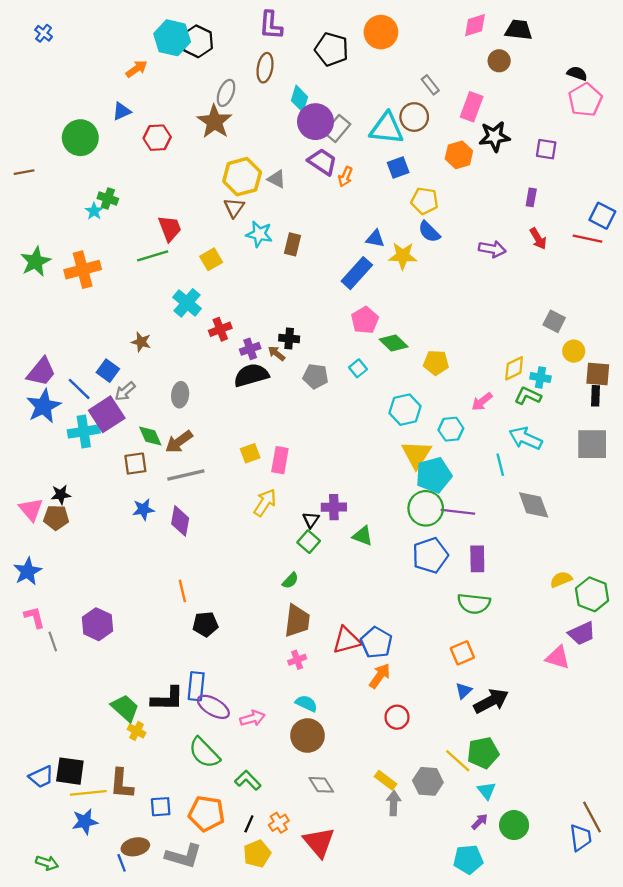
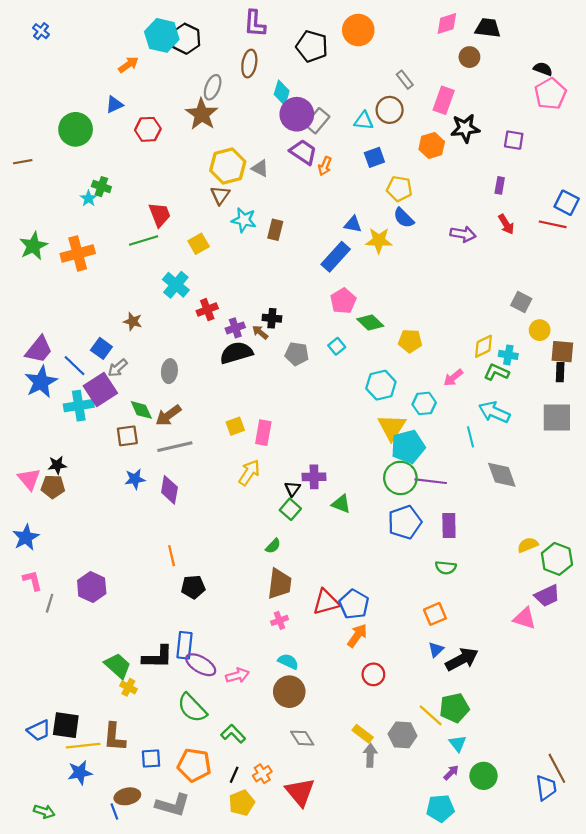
cyan triangle: (387, 128) -> (364, 121), size x0.6
green semicircle: (474, 604) -> (446, 568), size x0.7
gray line: (53, 641) -> (50, 603), turned 36

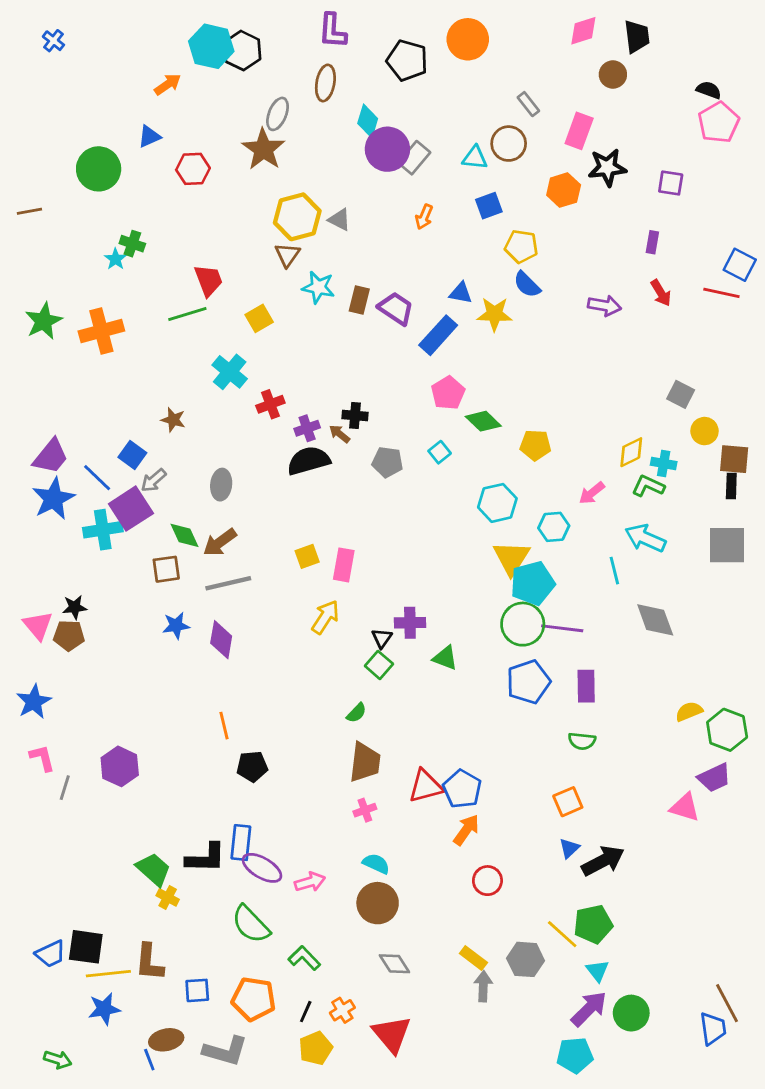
black trapezoid: (488, 28) -> (637, 36), turned 76
purple trapezoid: (303, 152) -> (396, 308), moved
purple arrow: (451, 773) -> (589, 1009), size x1.8

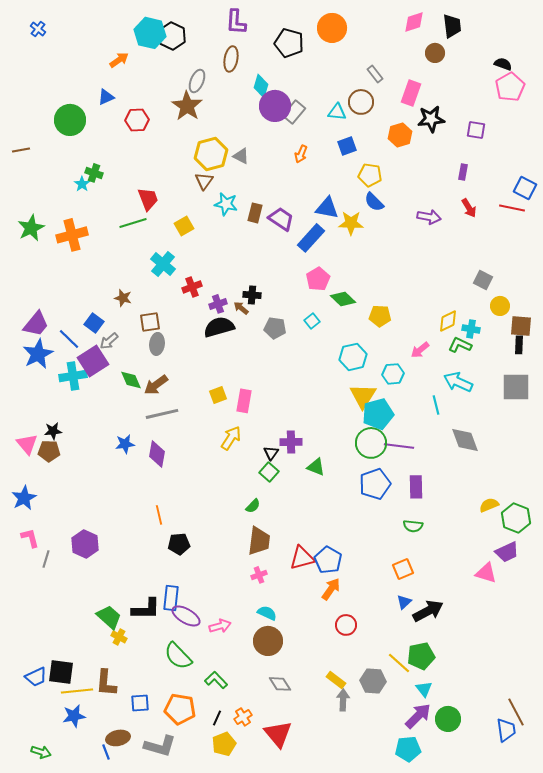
blue triangle: (461, 293) -> (327, 208), size x1.4
brown square: (166, 569) -> (150, 322), moved

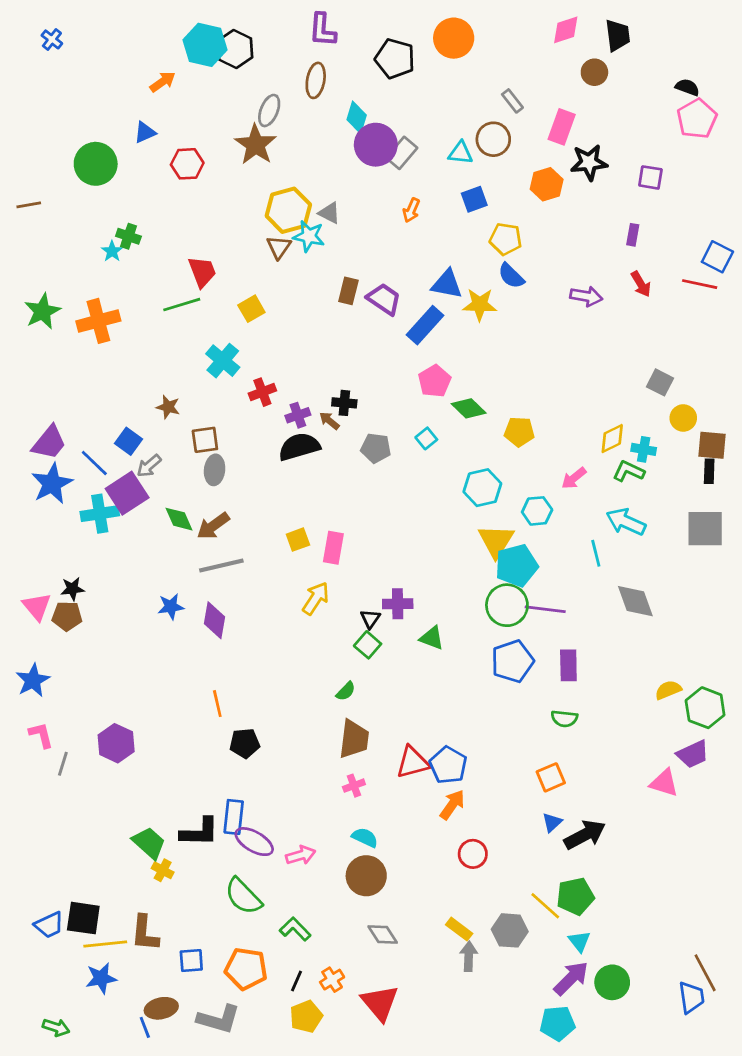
cyan star: (226, 204) -> (309, 236), moved

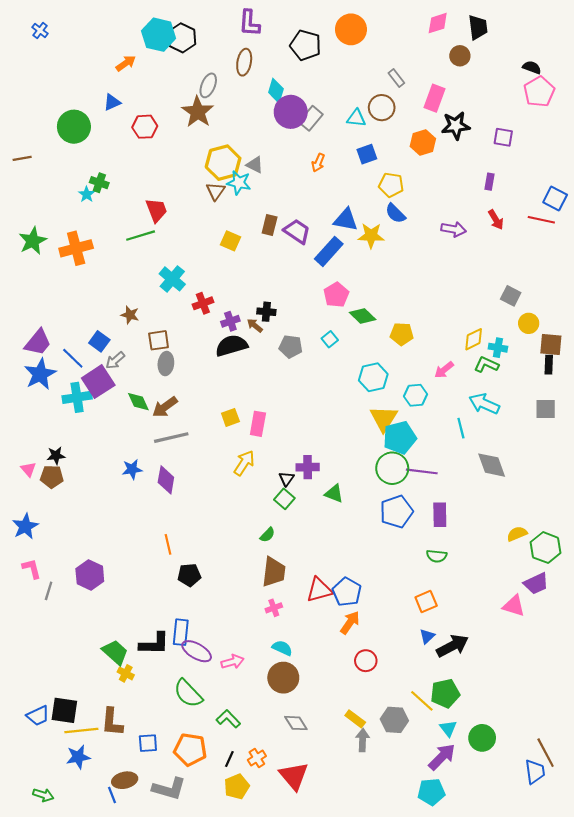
yellow square: (251, 309) -> (230, 241), moved, turned -36
gray square: (705, 529) -> (546, 409), size x0.7
pink triangle: (37, 607) -> (28, 469), size x0.7
green circle: (612, 982) -> (482, 738), moved

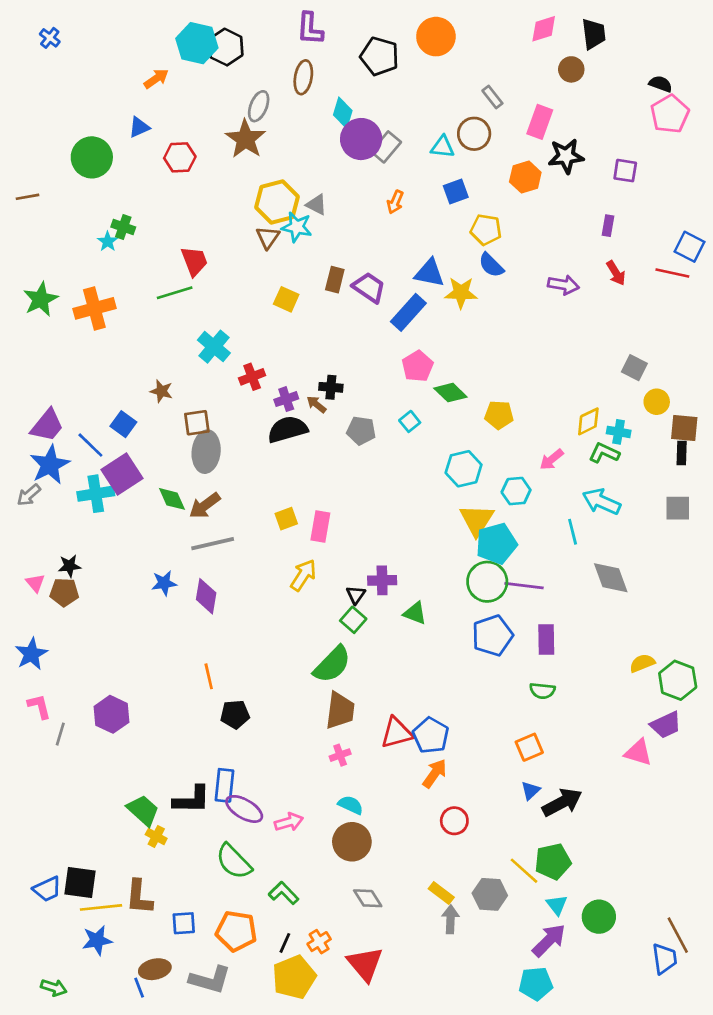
gray arrow: (115, 360) -> (29, 495), moved
gray ellipse: (166, 364) -> (206, 452), size x1.4
green semicircle: (267, 535) -> (332, 664), size x2.0
yellow pentagon: (237, 787) -> (294, 977), size x1.4

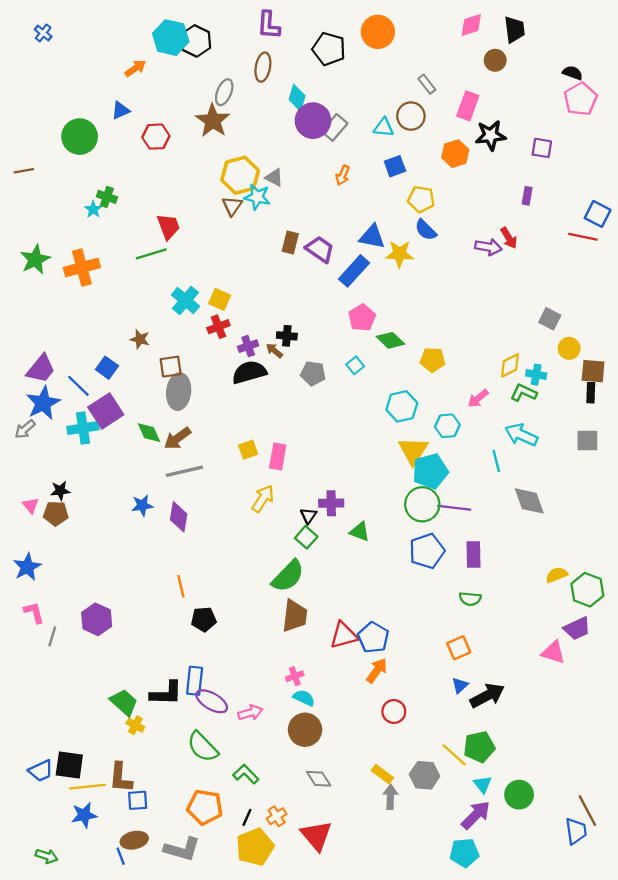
red arrow: (616, 273) -> (509, 238), moved
yellow square: (286, 299) -> (220, 299), moved
pink cross: (340, 755) -> (295, 676), moved
blue square: (184, 923) -> (138, 800), moved

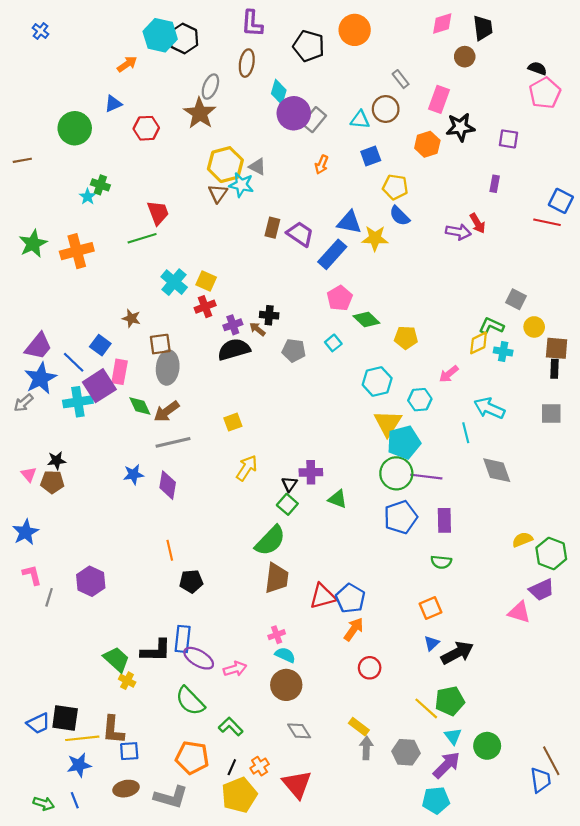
green L-shape: (524, 393) -> (491, 326), moved
pink rectangle: (278, 456) -> (120, 372), moved
gray hexagon: (425, 775) -> (406, 752), moved
blue line: (121, 856) -> (75, 800), moved

